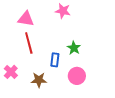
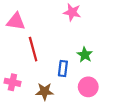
pink triangle: (26, 19) -> (16, 21), moved
pink cross: (11, 72) -> (12, 82), turned -32

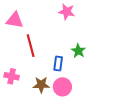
pink circle: (88, 87) -> (62, 87), moved

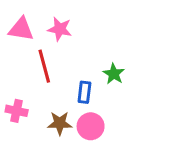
pink star: (67, 12) -> (60, 29), moved

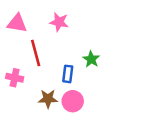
pink star: (60, 29) -> (59, 22), moved
pink cross: (17, 111) -> (15, 78), moved

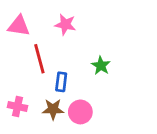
blue rectangle: (68, 74) -> (61, 82), moved
pink cross: (15, 78) -> (17, 107), moved

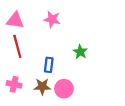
red line: (39, 59) -> (17, 46), moved

